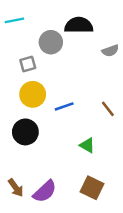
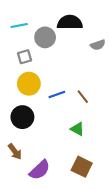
cyan line: (14, 20) -> (19, 26), moved
brown line: (108, 109) -> (83, 97), moved
brown arrow: (16, 188) -> (15, 152), moved

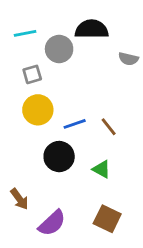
gray semicircle: (98, 45) -> (128, 59), turned 32
black circle: (22, 117) -> (59, 157), moved

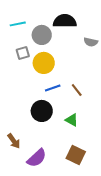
yellow circle: (38, 110) -> (44, 63), moved

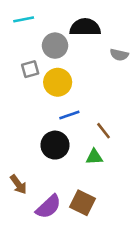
cyan line: (18, 24) -> (24, 19), moved
brown line: (77, 90) -> (103, 131), moved
green triangle: (72, 120) -> (94, 157), turned -32
brown square: (76, 155) -> (83, 203), moved

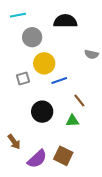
gray circle: (55, 46) -> (32, 37), moved
gray semicircle: (119, 55) -> (91, 54), moved
gray square: (30, 69) -> (23, 78), moved
blue line: (69, 115) -> (59, 80), moved

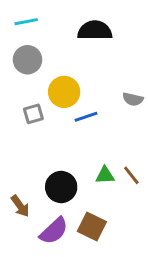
gray circle: (32, 37) -> (28, 60), moved
gray semicircle: (91, 54) -> (133, 99), moved
brown line: (79, 101) -> (131, 175), moved
black circle: (42, 112) -> (61, 187), moved

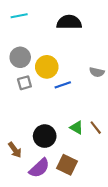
gray circle: (28, 60) -> (20, 57), moved
green triangle: (105, 175) -> (77, 128), turned 32

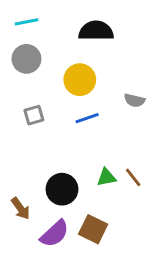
gray circle: (20, 57) -> (26, 59), moved
yellow circle: (47, 67) -> (80, 80), moved
green triangle: (77, 128) -> (106, 177), turned -40

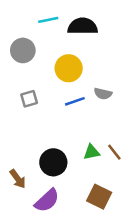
cyan line: (26, 22) -> (48, 20), moved
gray semicircle: (135, 100) -> (103, 94), moved
brown square: (93, 229) -> (99, 197), moved

